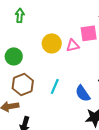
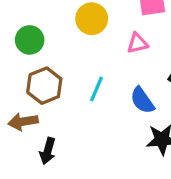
pink triangle: (73, 45) -> (137, 43), moved

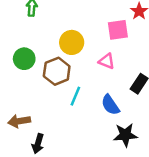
pink triangle: (137, 43) -> (107, 61), turned 35
brown hexagon: (44, 86) -> (57, 71), moved

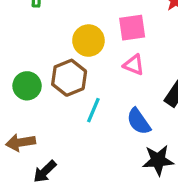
pink square: (118, 30) -> (132, 28), moved
green circle: (24, 59) -> (27, 86), moved
black arrow: (38, 144) -> (45, 172), turned 30

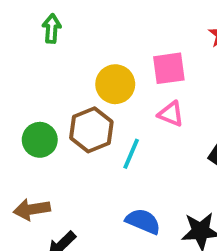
cyan line: (93, 110) -> (131, 154), moved
blue semicircle: (139, 121) -> (143, 221), moved, turned 148

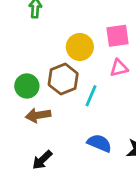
pink triangle: (171, 114) -> (119, 68), turned -36
brown arrow: (32, 209) -> (38, 115), moved

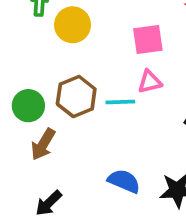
yellow circle: (80, 47) -> (73, 25), moved
cyan line: (91, 96) -> (120, 102), moved, turned 65
brown arrow: (38, 115) -> (43, 144), turned -50

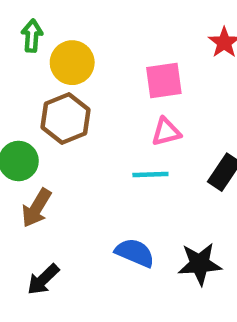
brown hexagon: (76, 96) -> (65, 119), moved
cyan line: (120, 102) -> (150, 174), moved

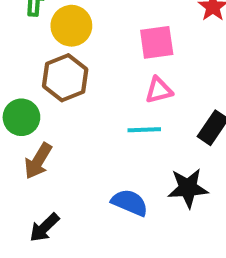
black star: (200, 264) -> (188, 188), moved

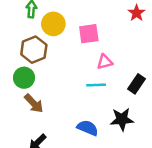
pink square: (157, 42) -> (89, 34), moved
brown hexagon: (65, 78) -> (34, 50), moved
brown arrow: (38, 161) -> (34, 103), turned -75

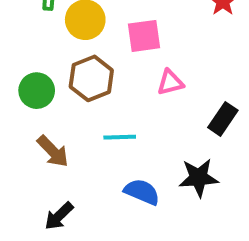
brown hexagon: (34, 50) -> (91, 78), moved
green circle: (24, 78) -> (37, 91), moved
cyan line: (96, 85) -> (120, 137), moved

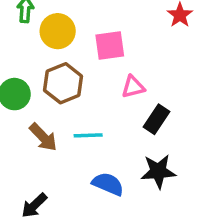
black rectangle: (223, 119) -> (156, 119), moved
brown arrow: (53, 151) -> (43, 137), moved

